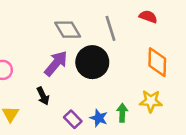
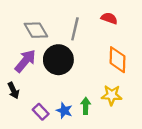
gray line: (111, 28) -> (75, 29), turned 30

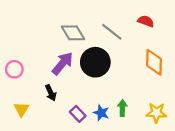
gray line: (75, 29) -> (112, 32), turned -65
yellow star: (112, 95) -> (156, 113), moved

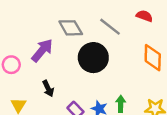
purple arrow: (62, 63) -> (42, 50), moved

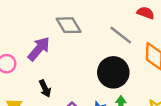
gray line: (110, 27) -> (121, 35), moved
black circle: (93, 58) -> (113, 72), moved

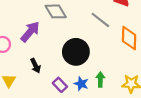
black circle: (113, 72) -> (76, 52), moved

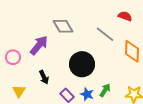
green arrow: (100, 79) -> (105, 90), turned 32

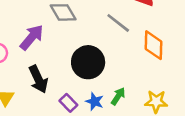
black arrow: (44, 77) -> (38, 79), size x1.5

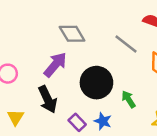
purple arrow: (32, 37) -> (55, 65), moved
green arrow: (118, 96) -> (129, 99), moved, turned -66

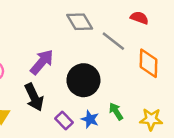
gray diamond: (72, 34) -> (80, 22), moved
green arrow: (129, 99) -> (116, 111), moved

